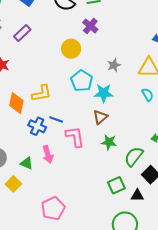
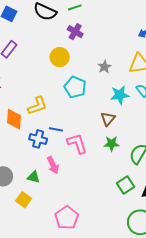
cyan star: (104, 93) -> (120, 95), moved
brown triangle: (100, 117) -> (108, 119), moved

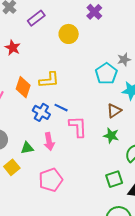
purple cross: (75, 32) -> (94, 12), moved
yellow circle: (60, 57) -> (69, 34), moved
cyan pentagon: (75, 87) -> (106, 74), moved
green triangle: (33, 177) -> (27, 148), turned -40
pink pentagon: (67, 218) -> (51, 180), moved

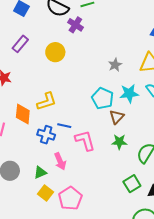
cyan pentagon: (106, 74) -> (103, 98), moved
yellow square: (12, 167) -> (45, 193), moved

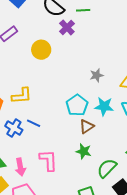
pink L-shape: (85, 140) -> (48, 160), moved
pink arrow: (60, 161) -> (20, 167), moved

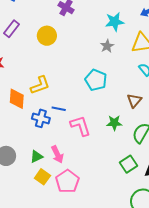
cyan star: (104, 106) -> (115, 22), moved
brown triangle: (87, 126) -> (134, 101), moved
pink L-shape: (48, 160) -> (80, 126), moved

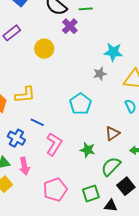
blue cross: (41, 118) -> (16, 138), moved
pink L-shape: (80, 126) -> (54, 144), turned 35
pink pentagon: (67, 181) -> (55, 190), moved

